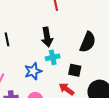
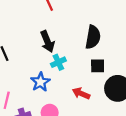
black square: (75, 70) -> (98, 66), moved

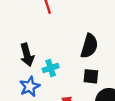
black arrow: (47, 42) -> (27, 55), moved

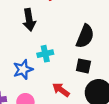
black arrow: (27, 55) -> (29, 20), moved

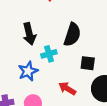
black arrow: (29, 20) -> (29, 34), moved
black semicircle: (85, 36) -> (72, 35), moved

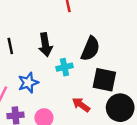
black square: (88, 63) -> (104, 80), size x1.5
blue star: (28, 71) -> (28, 83), moved

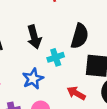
blue star: (28, 83) -> (33, 79), moved

